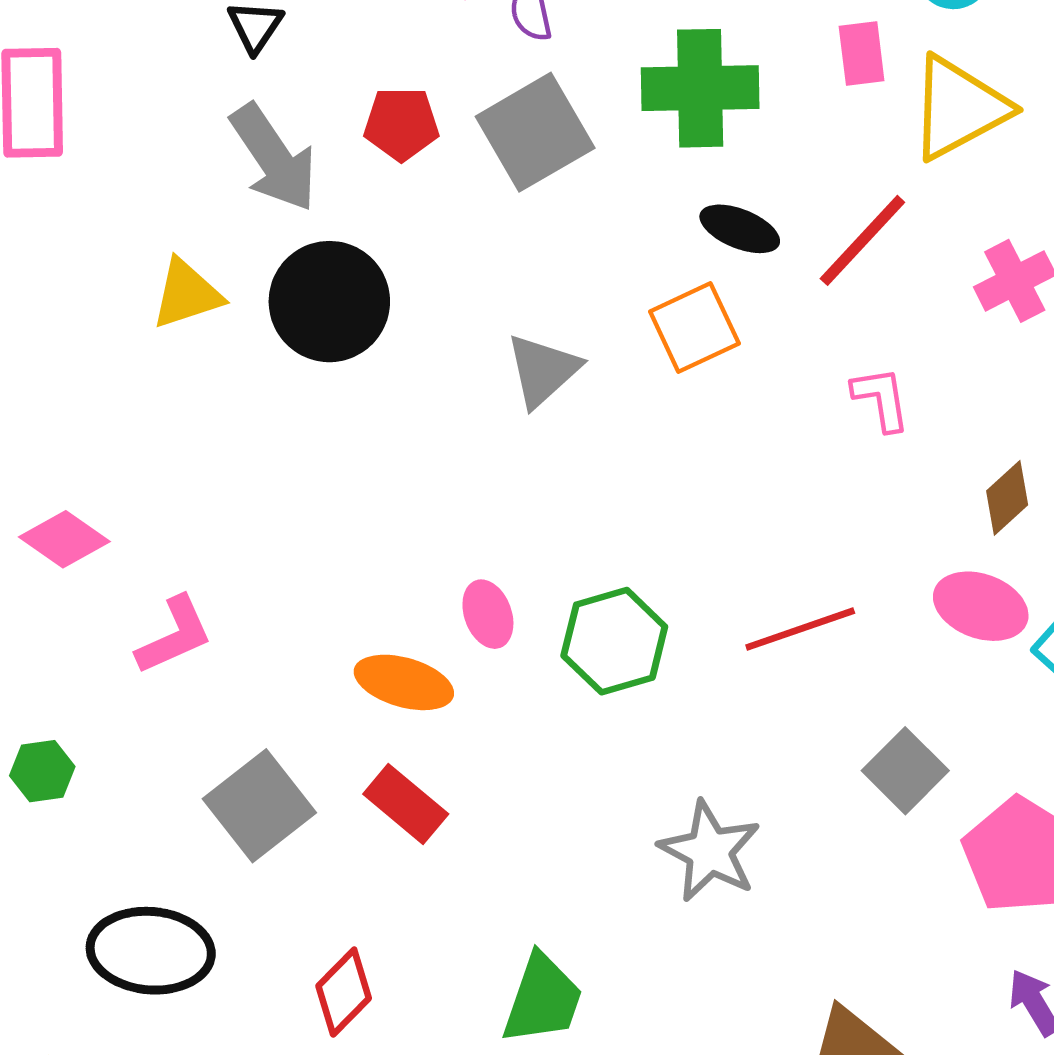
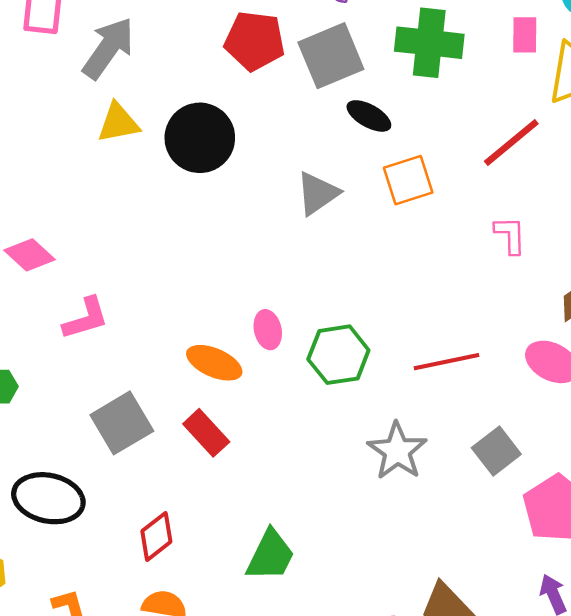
red pentagon: (401, 124) -> (255, 41), size x1.4
gray arrow: (274, 158) -> (108, 48), moved, turned -118
black ellipse: (740, 229) -> (369, 116), moved
gray star: (710, 851) -> (397, 451), moved

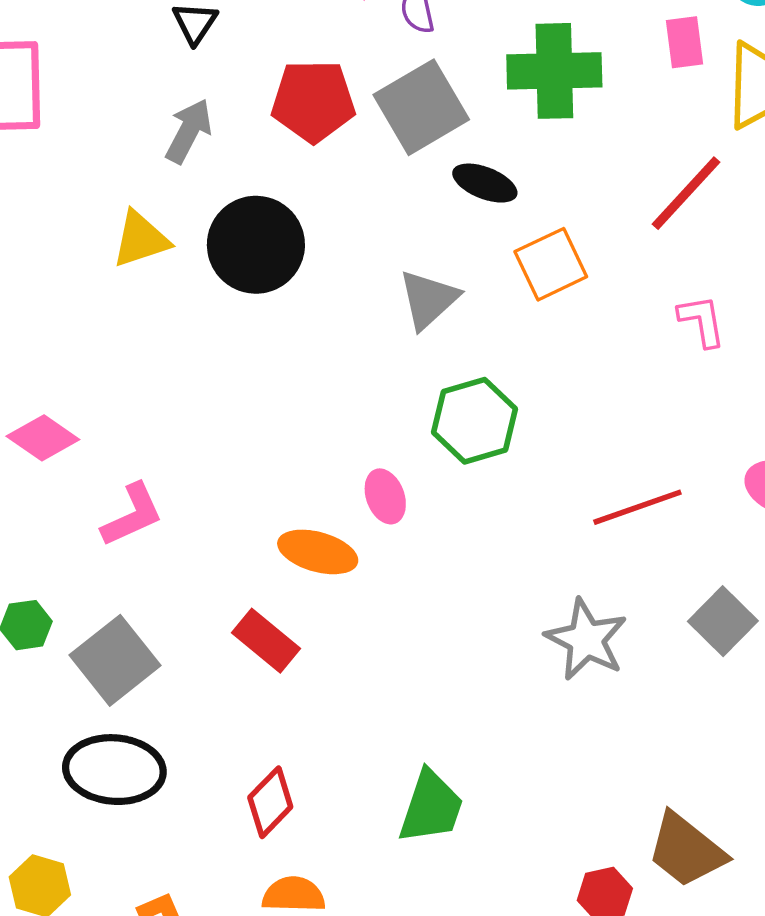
gray arrow: (108, 48) -> (189, 131), moved, size x0.7
green hexagon: (338, 355) -> (475, 421), moved
gray square: (122, 423) -> (115, 660), moved
red rectangle: (206, 433) -> (266, 641), moved

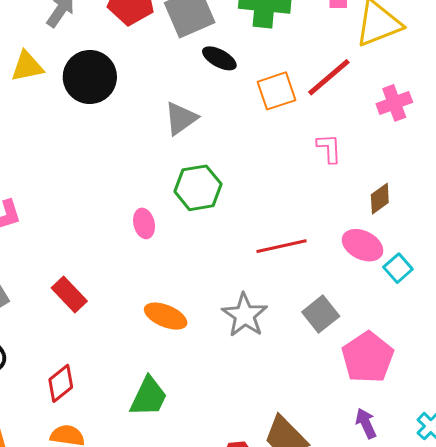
orange square: (551, 264) -> (277, 91), moved
orange ellipse: (318, 552) -> (166, 316), moved

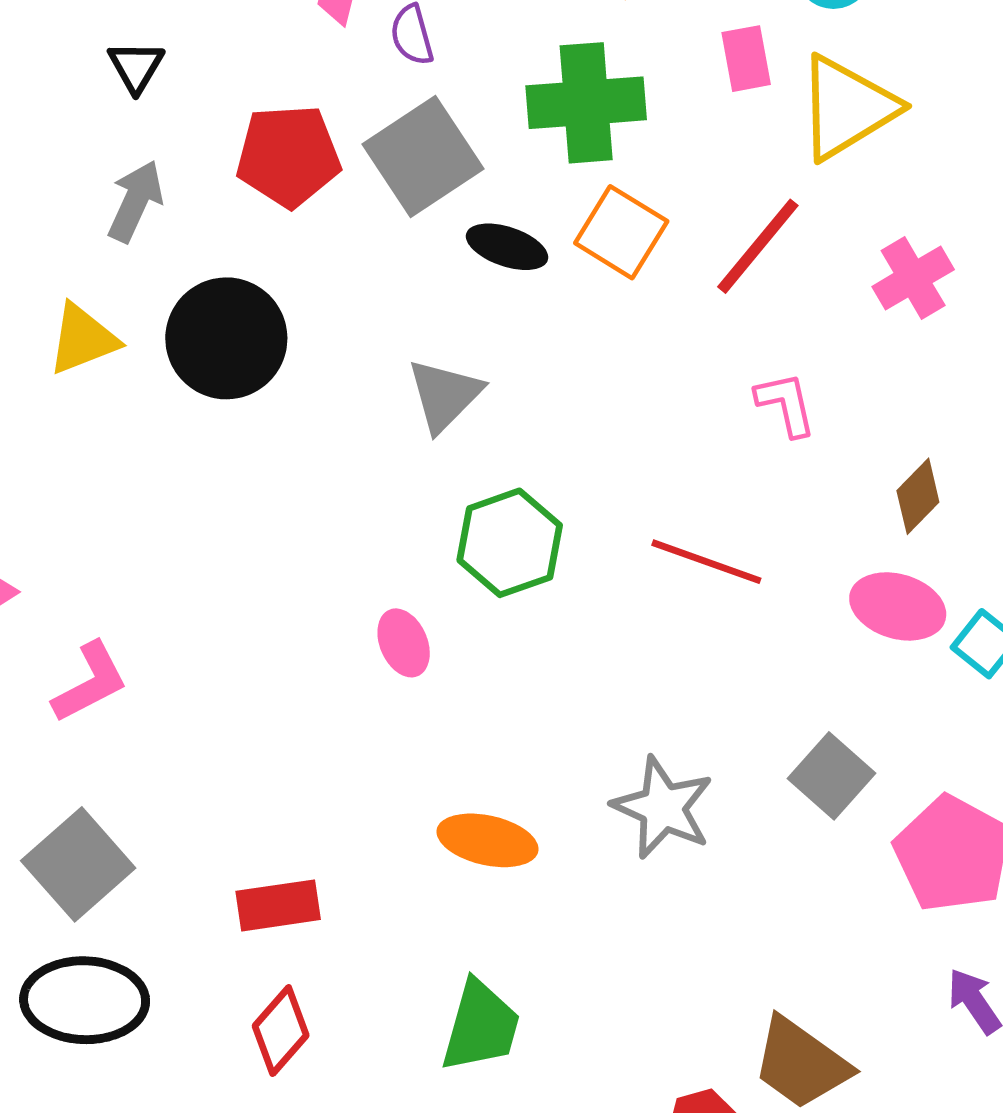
orange square: (277, 91) -> (621, 232), moved, turned -30
red line: (281, 246) -> (706, 562), moved, turned 42
red rectangle: (69, 295) -> (278, 905), moved, turned -45

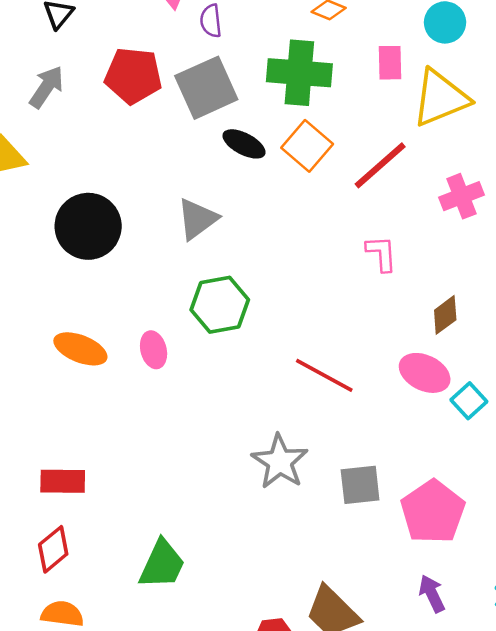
black circle: (226, 338) -> (88, 226), moved
red line: (706, 562) -> (324, 375), moved
gray square: (832, 776) -> (360, 485), moved, turned 33
orange ellipse: (487, 840) -> (80, 349), moved

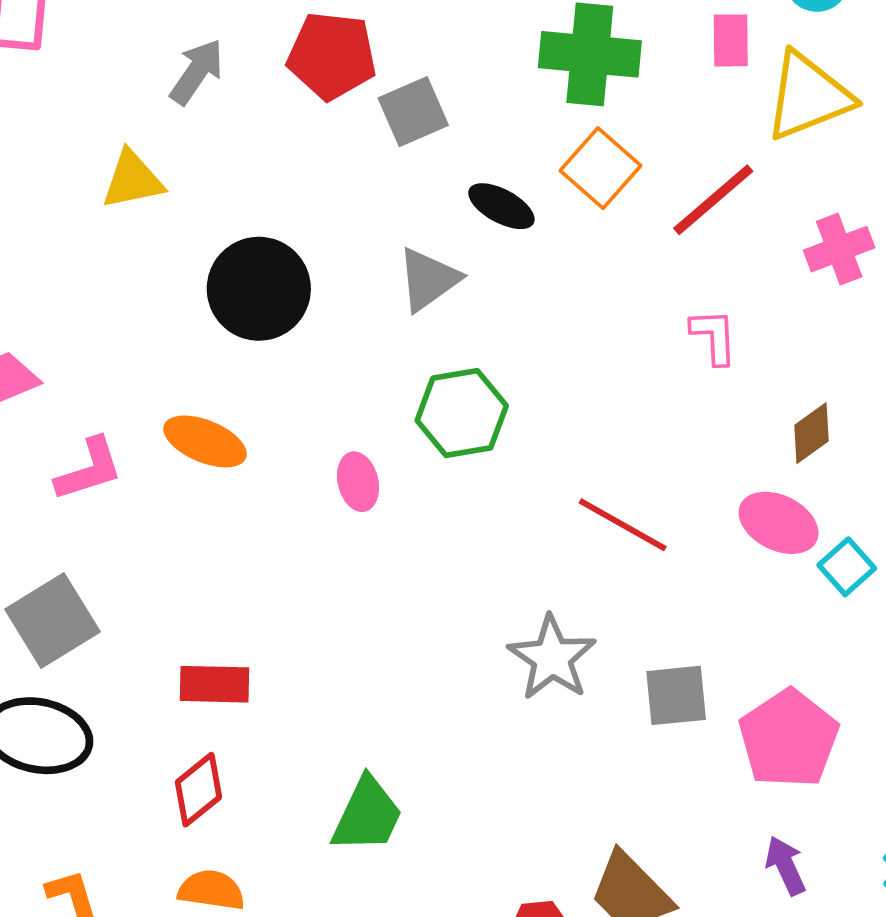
gray square: (206, 88) -> (413, 112), moved, size x0.7
black ellipse: (244, 144) -> (501, 206), moved
orange ellipse: (80, 349) -> (205, 441), moved

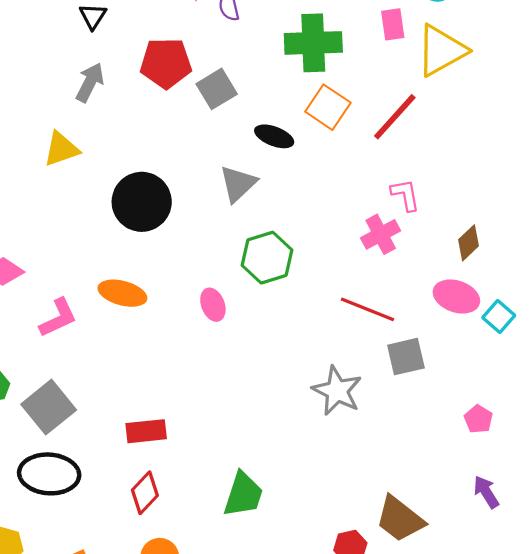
pink cross: (839, 249) -> (381, 234), moved
gray square: (676, 695) -> (406, 357), moved
pink pentagon: (789, 739) -> (478, 419), size x0.5

